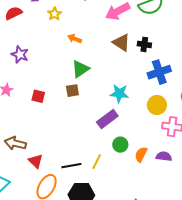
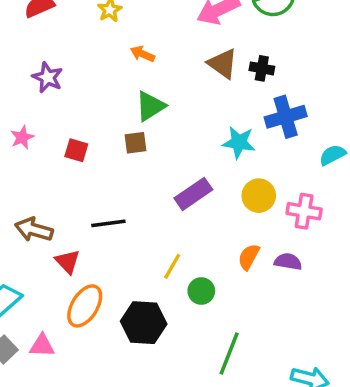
cyan star: (119, 93) -> (239, 142), moved
yellow circle: (157, 105) -> (259, 196), moved
green circle: (120, 145) -> (201, 291), moved
black line: (71, 166) -> (108, 223), moved

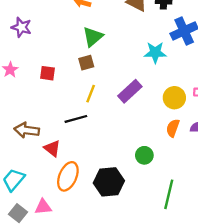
yellow circle: (259, 196) -> (174, 98), moved
yellow line: (172, 266) -> (91, 94), moved

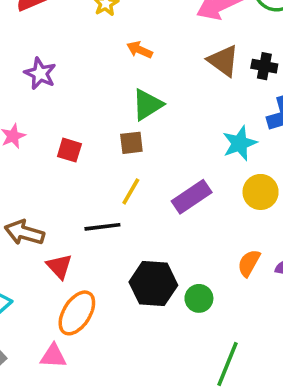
cyan star: (155, 52) -> (240, 143), turned -30
yellow circle: (174, 98) -> (261, 192), moved
black hexagon: (109, 182) -> (153, 284), moved
pink triangle: (43, 207) -> (53, 356), moved

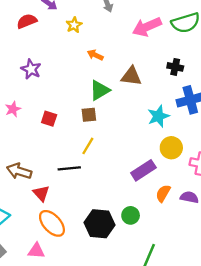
brown triangle: (223, 61) -> (131, 76), moved, turned -30
purple rectangle: (192, 197) -> (143, 170), moved
black hexagon: (153, 284) -> (99, 224), moved
orange ellipse: (77, 313) -> (52, 223), turned -76

